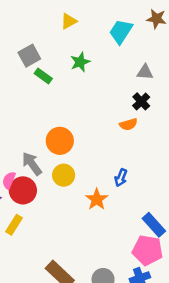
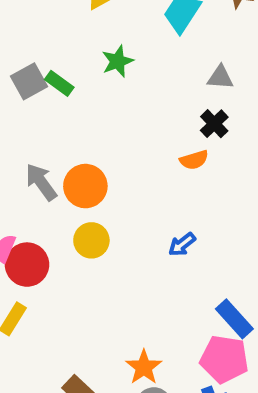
gray square: (29, 56) -> (29, 81), moved
gray arrow: (32, 164) -> (41, 182), moved
blue arrow: (121, 178) -> (182, 244), turned 30
orange star: (97, 199) -> (144, 367), moved

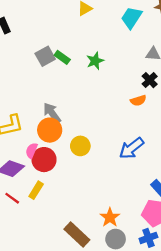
green star: (118, 61) -> (95, 61), moved
orange circle: (85, 186) -> (50, 130), moved
blue arrow: (182, 244) -> (131, 148), size x1.6

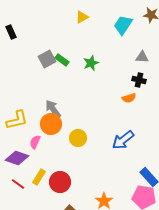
black cross: (150, 80) -> (139, 80), turned -32
red circle: (44, 160) -> (60, 182), moved

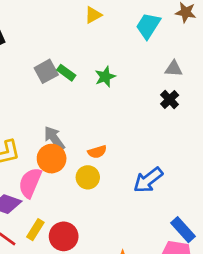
black cross: (139, 80) -> (170, 100), turned 32
orange semicircle: (129, 98) -> (97, 152), moved
pink semicircle: (35, 142) -> (30, 183), size x1.6

